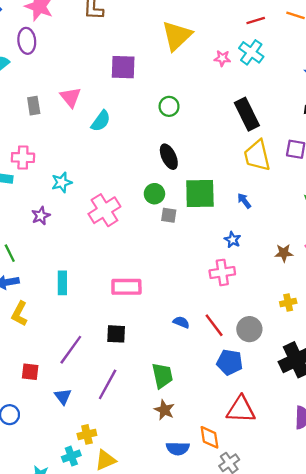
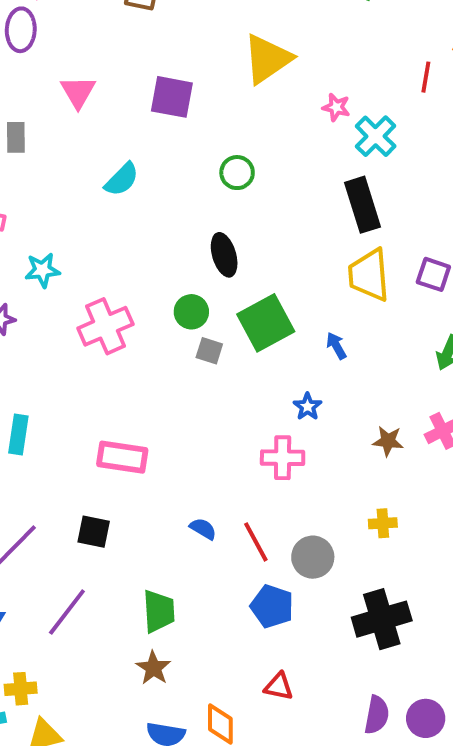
red line: (256, 21) -> (426, 77), moved, turned -72
cyan cross: (251, 52) -> (376, 136), moved
pink triangle: (71, 97) -> (78, 92), moved
green square: (200, 194) -> (266, 323), turned -36
red triangle: (241, 409) -> (279, 686), size x0.6

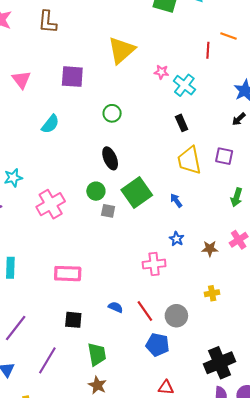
black rectangle: (362, 205) -> (182, 123), size x0.6
blue star: (308, 407) -> (177, 239), moved
black square: (94, 532) -> (73, 320), moved
black cross: (382, 619) -> (220, 363), moved

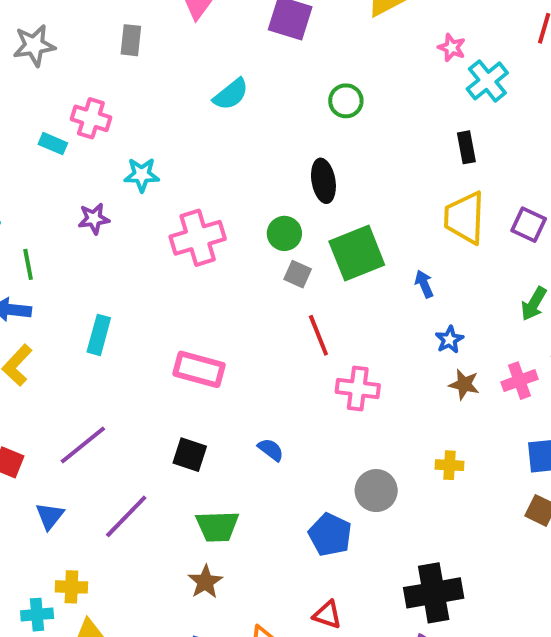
blue star: (177, 239) -> (449, 340), moved
red line: (145, 311) -> (318, 335), moved
green trapezoid: (97, 354) -> (217, 526), turned 85

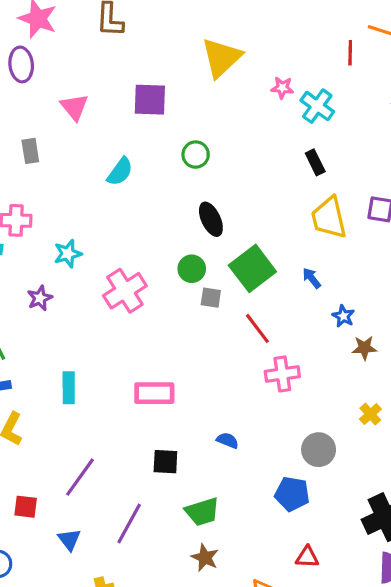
green circle: (346, 101) -> (196, 155), moved
red line: (318, 335) -> (257, 328), moved
yellow cross: (449, 465) -> (370, 414), turned -30

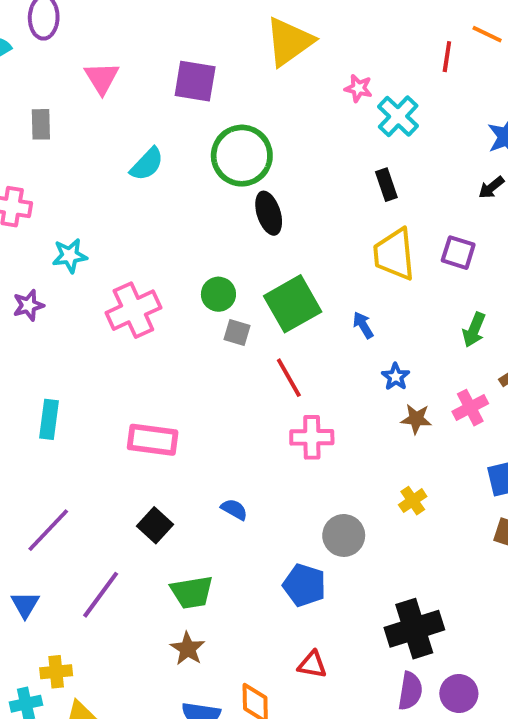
green circle: (196, 155) -> (242, 156), size x1.8
black ellipse: (211, 219) -> (269, 213), moved
black square: (165, 462) -> (155, 525), turned 32

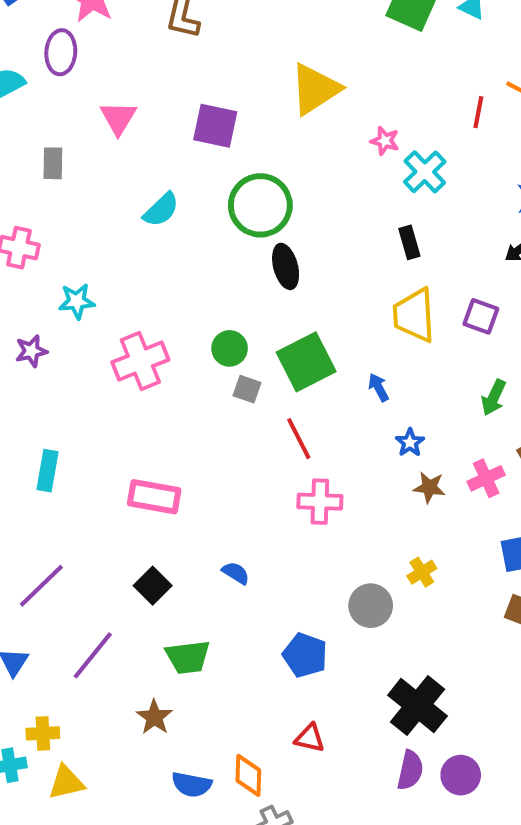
gray circle: (344, 535) -> (371, 606), moved
black cross: (414, 629) -> (417, 706), turned -36
brown star: (188, 649) -> (154, 717), moved

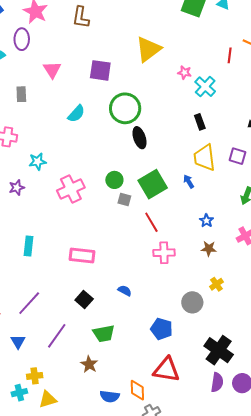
blue arrow: (379, 387) -> (189, 181), moved
brown star: (429, 487) -> (209, 249), moved
red triangle: (310, 738) -> (166, 370), size x1.8

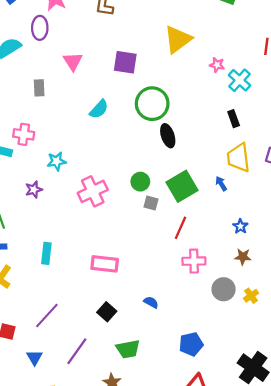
red line: (151, 222) -> (180, 228), turned 55
gray circle: (192, 302) -> (224, 289), moved
blue pentagon: (162, 329) -> (191, 344), turned -30

